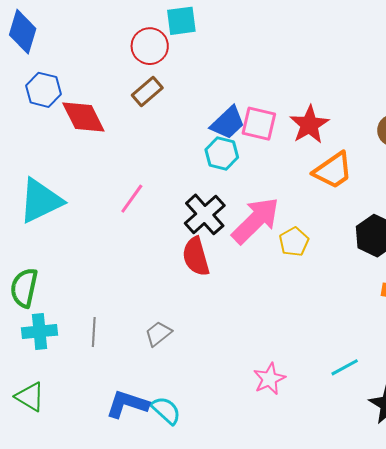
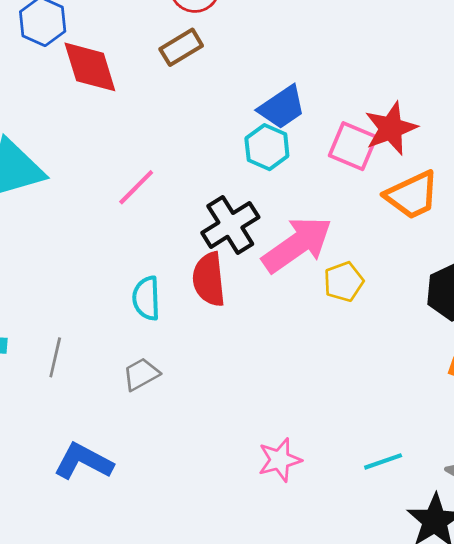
pink square: (259, 124) -> (353, 146), moved
cyan semicircle: (166, 410) -> (146, 298), moved, turned -144

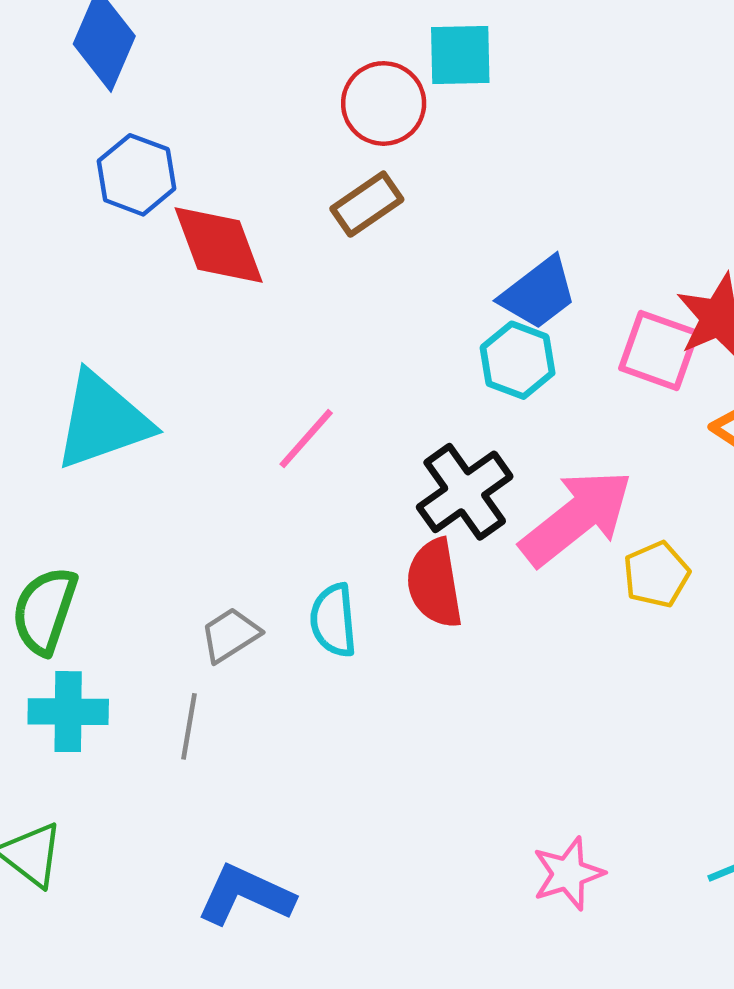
gray trapezoid: (141, 374) -> (230, 635), moved

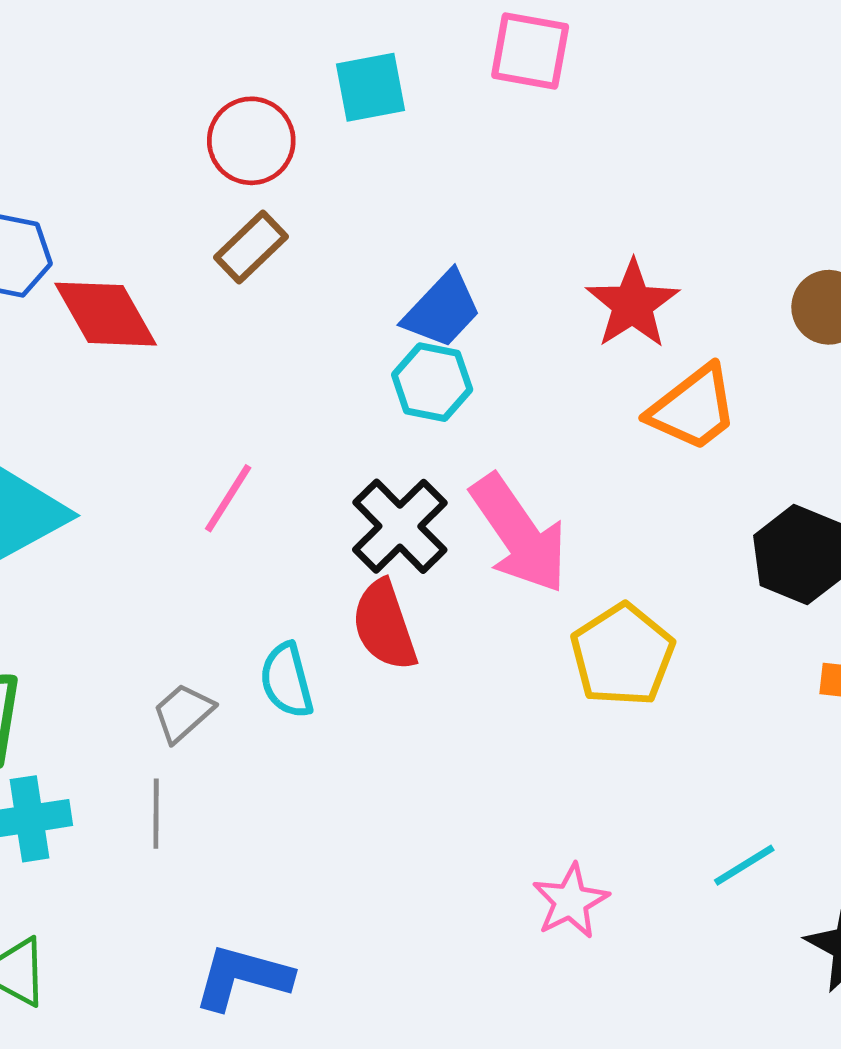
cyan square: (460, 55) -> (370, 87), moved
pink square: (659, 350) -> (530, 51), moved
pink arrow: (576, 518) -> (519, 534), turned 103
yellow pentagon: (656, 574) -> (622, 655), moved, size x1.5

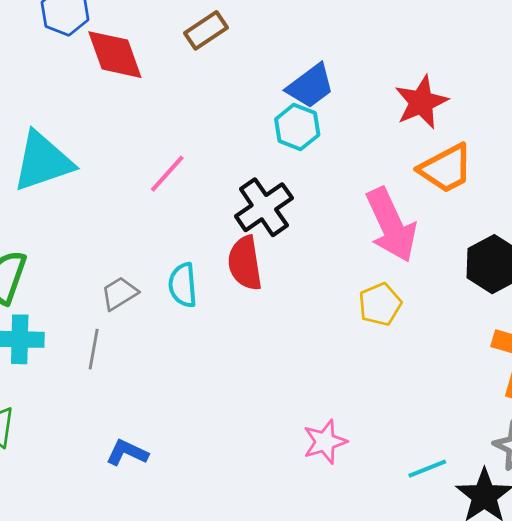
pink arrow: (519, 534) -> (391, 225), moved
yellow pentagon: (622, 655) -> (380, 304), size x0.7
cyan line: (744, 865) -> (427, 469), moved
blue L-shape: (242, 977) -> (127, 453), size x0.7

